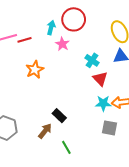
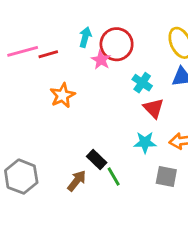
red circle: (74, 19) -> (117, 44), moved
cyan star: (103, 103) -> (145, 142), moved
green line: (66, 147) -> (114, 177), moved

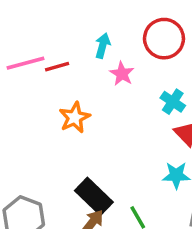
red circle: (117, 44) -> (164, 39), moved
black rectangle: (97, 159) -> (94, 196), moved, size x1.5

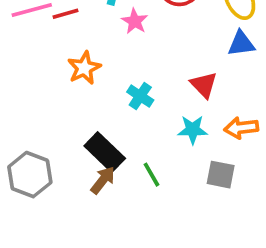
cyan cross: (173, 102) -> (140, 96), moved

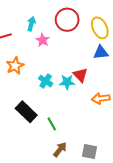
cyan star: (193, 130) -> (67, 82), moved
gray square: (221, 175) -> (90, 152), moved
brown arrow: (103, 180) -> (60, 150), moved

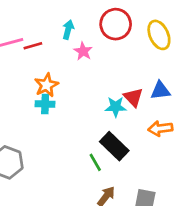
blue triangle: (101, 52) -> (160, 91), moved
cyan cross: (46, 81) -> (45, 104), moved, turned -32
black rectangle: (26, 112) -> (114, 146), moved

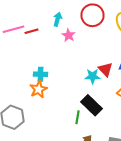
orange star: (46, 85) -> (38, 89), moved
green line: (95, 162) -> (78, 117), turned 40

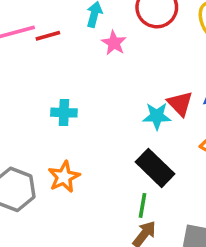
orange star: (38, 89) -> (64, 177), moved
green line: (78, 117) -> (143, 205), moved

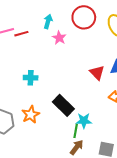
cyan star: (157, 116) -> (84, 121), moved
black rectangle: (155, 168) -> (63, 105), moved

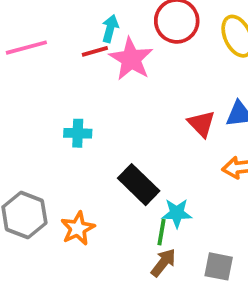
red line: (21, 34) -> (95, 51), moved
pink star: (59, 38) -> (131, 59), size x1.6
orange star: (31, 115) -> (78, 228), moved

